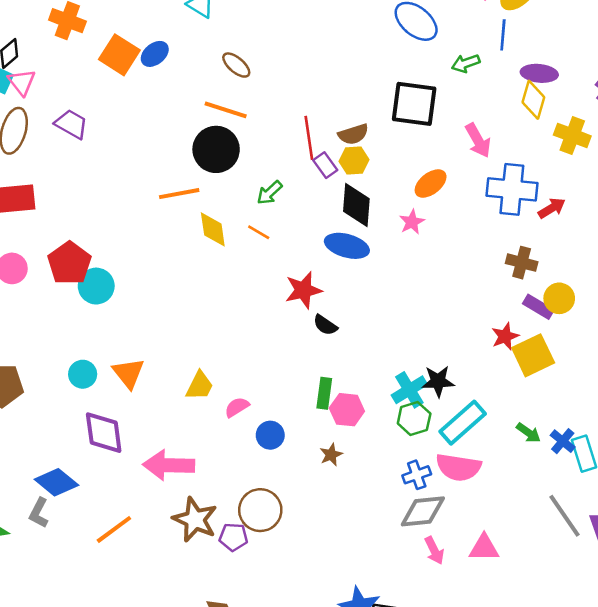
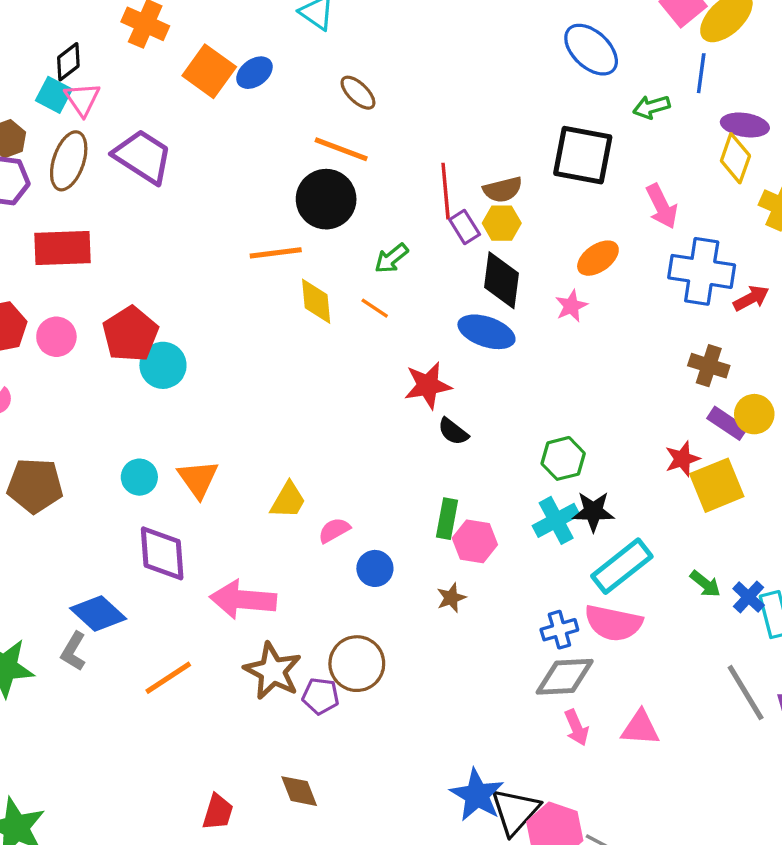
purple trapezoid: (71, 124) -> (143, 156), size x1.4
green hexagon: (414, 419) -> (563, 458), moved

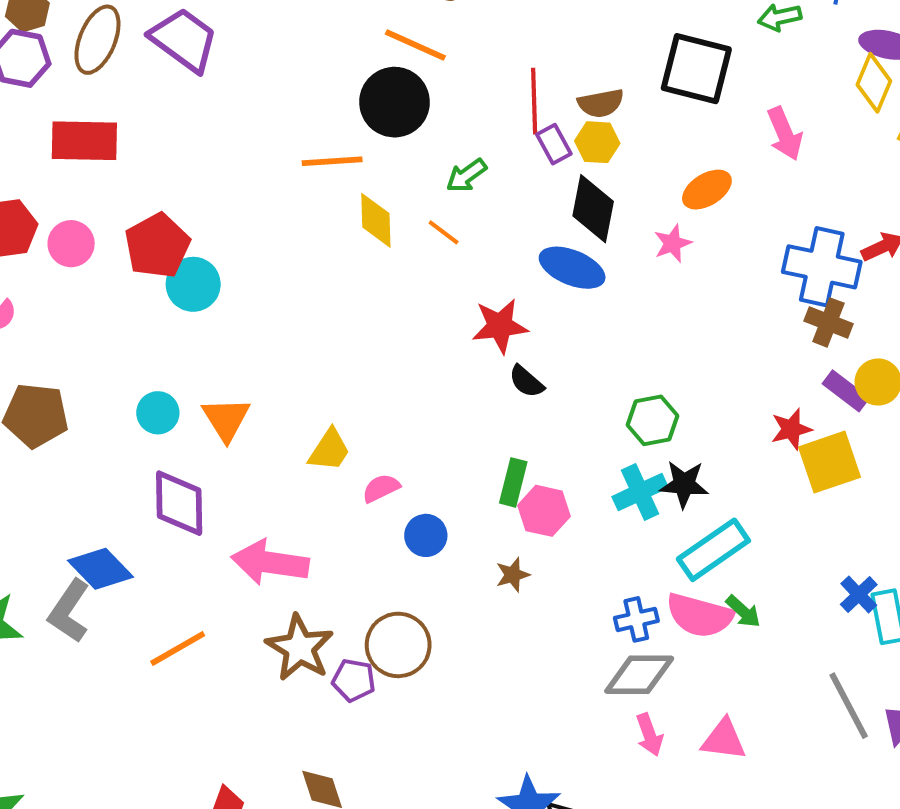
blue cross: (702, 271) -> (822, 267), moved
green arrow: (705, 584) -> (743, 611), moved
gray L-shape: (73, 651) -> (69, 611), size x1.4

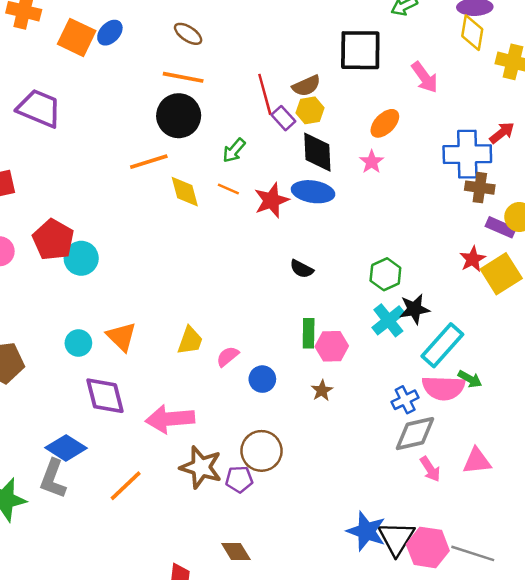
red star: (500, 326) -> (271, 200), moved

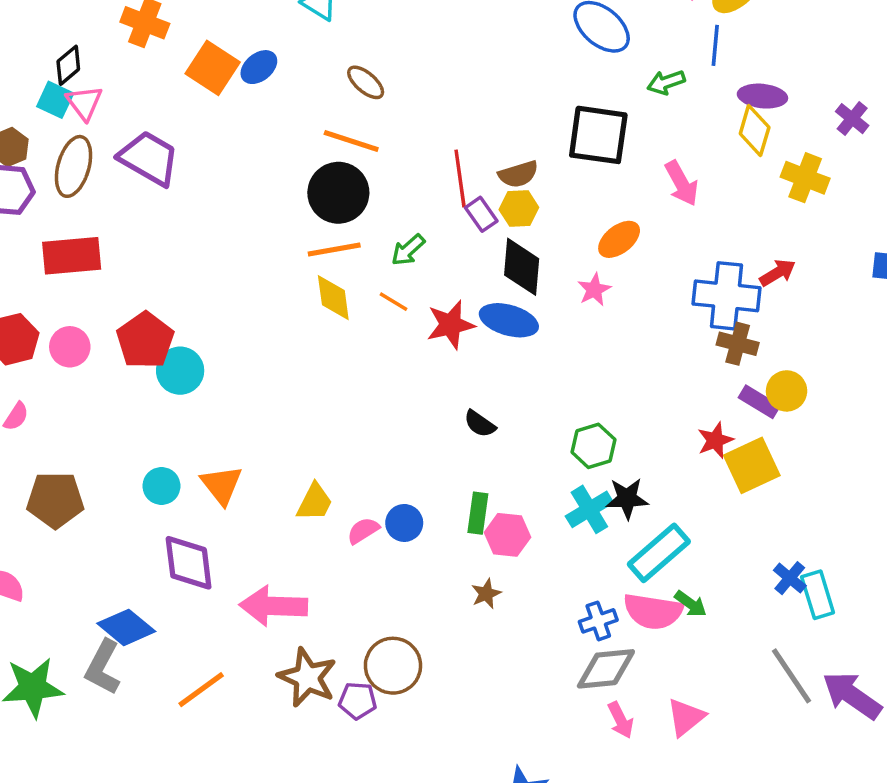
orange line: (149, 162) -> (334, 249), moved
blue circle: (262, 379) -> (404, 523), moved
pink triangle: (477, 461) -> (686, 717), turned -40

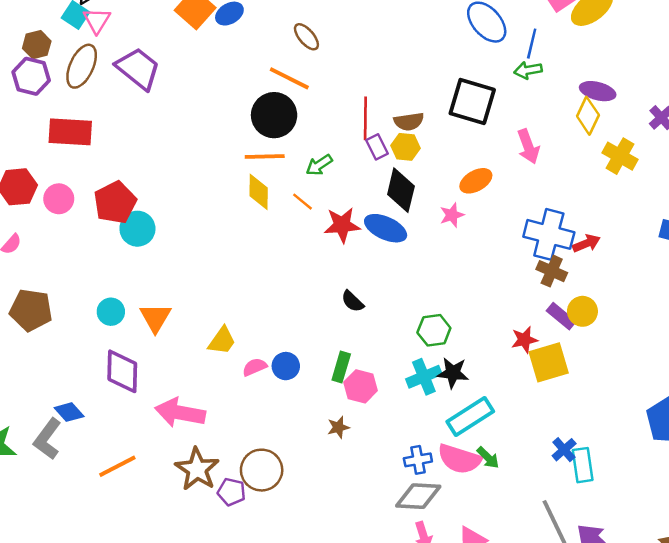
blue line: (715, 45) -> (532, 44), moved
red arrow: (778, 273) -> (586, 243), moved
blue diamond: (126, 627) -> (69, 412), size x0.7

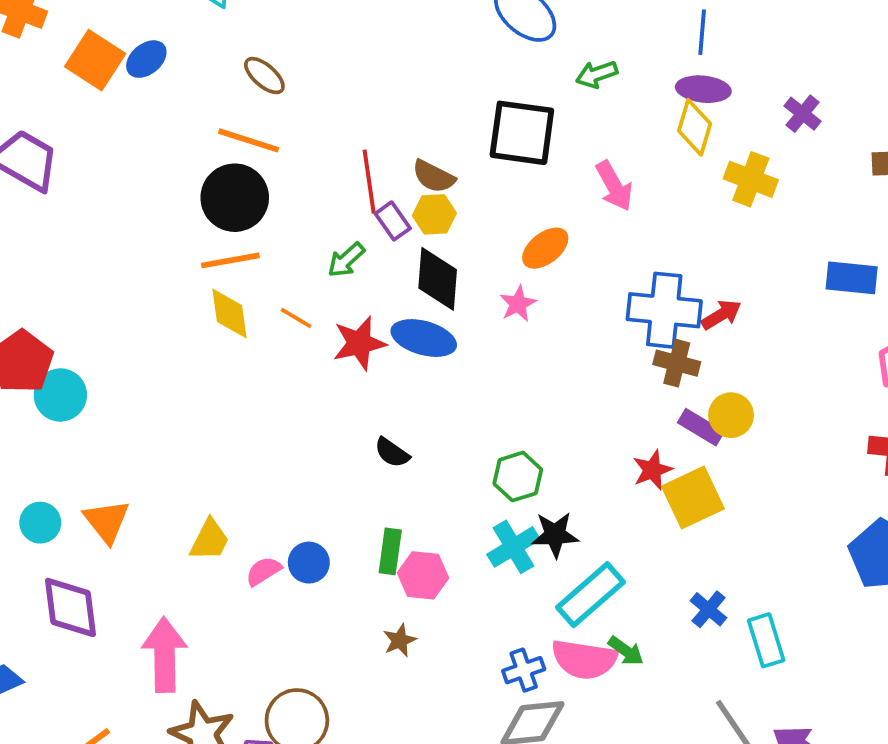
blue line: (532, 44) -> (702, 32), moved
brown semicircle: (409, 121) -> (434, 176), turned 44
green arrow: (319, 165) -> (346, 260), moved
pink arrow: (180, 413) -> (165, 655), turned 87
blue cross: (564, 450) -> (709, 609), moved

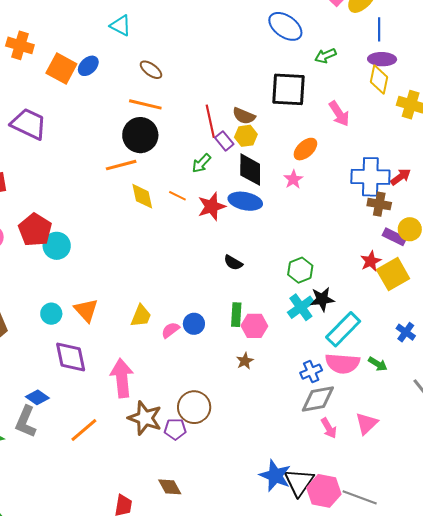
orange line: (230, 260) -> (121, 165), moved
green arrow: (626, 651) -> (378, 364), moved

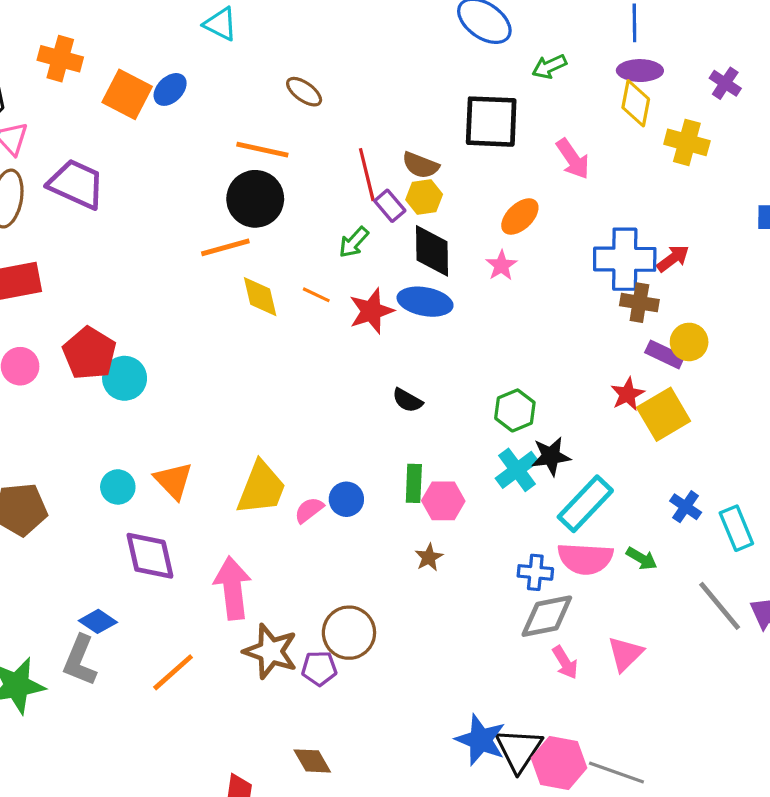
brown ellipse: (151, 70) -> (304, 92), moved
yellow trapezoid: (141, 316) -> (261, 488), size x1.5
blue cross: (311, 372) -> (535, 572), turned 30

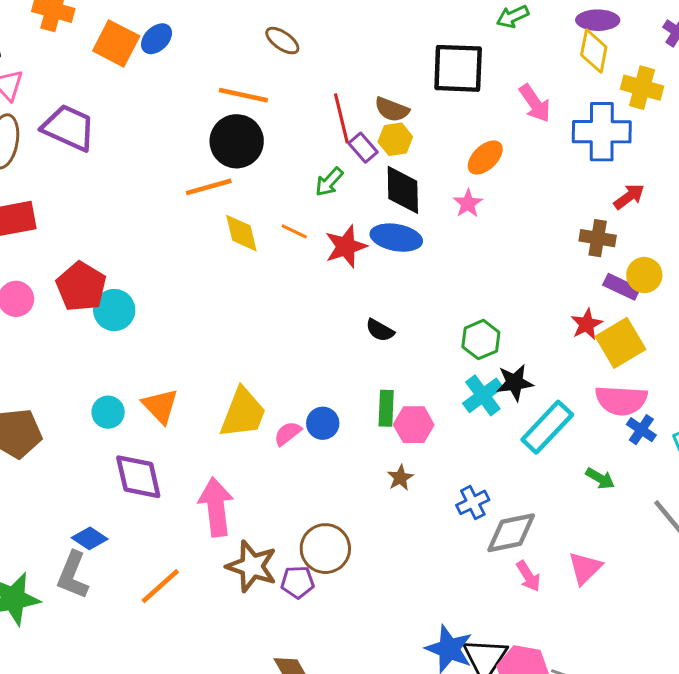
blue cross: (625, 259) -> (602, 132), moved
pink semicircle: (585, 559) -> (621, 400), moved
blue cross: (535, 572) -> (473, 502), moved, turned -32

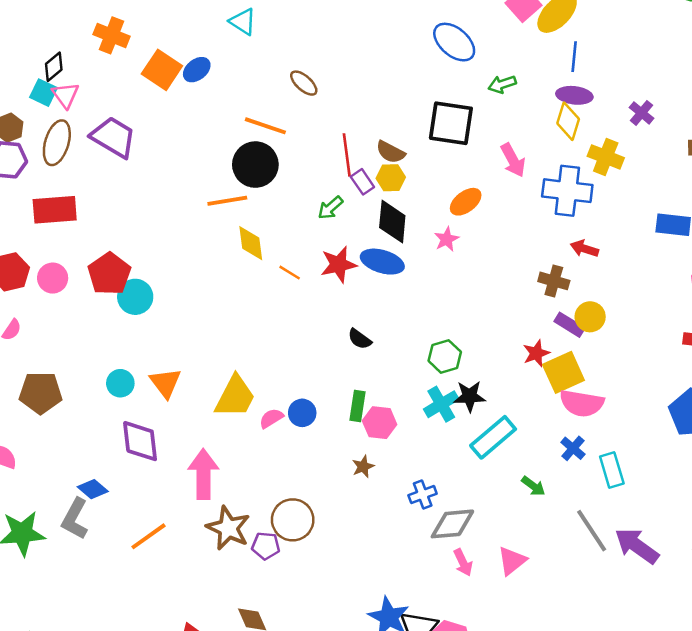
red arrow: (629, 197) -> (584, 249), turned -132
orange line: (294, 231) -> (290, 273), moved
pink semicircle: (621, 400) -> (582, 403), moved

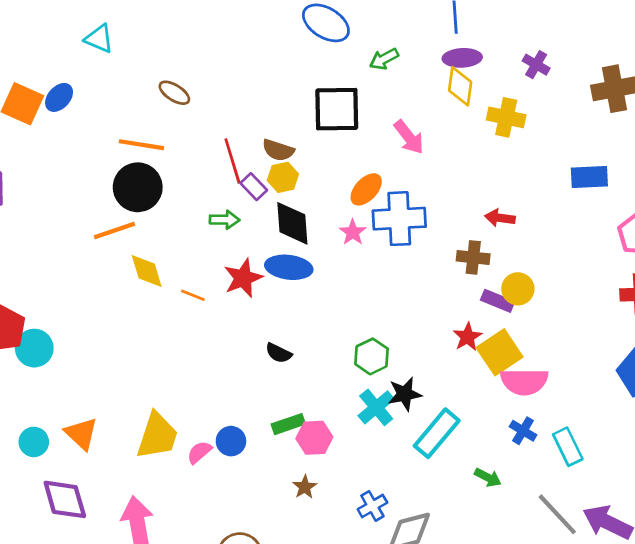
blue cross: (567, 191) -> (399, 219), moved
green arrow: (330, 208) -> (225, 220), turned -128
green rectangle: (358, 406) -> (288, 424), turned 72

